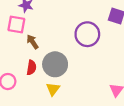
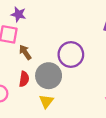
purple circle: (87, 34) -> (71, 54), moved

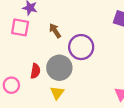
brown arrow: (25, 52) -> (55, 31), moved

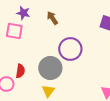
brown arrow: (55, 31) -> (52, 18), moved
red semicircle: (35, 71) -> (20, 71), moved

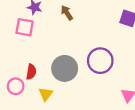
purple circle: (70, 49) -> (100, 61), moved
yellow triangle: (48, 91) -> (46, 94), moved

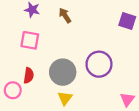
pink square: (25, 27) -> (30, 40), moved
yellow triangle: (46, 94) -> (65, 98), moved

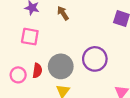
red semicircle: (29, 76) -> (37, 71), moved
pink circle: (13, 90) -> (18, 75), moved

